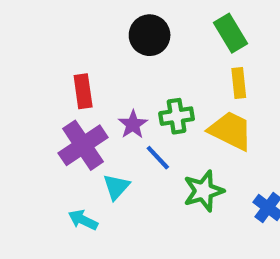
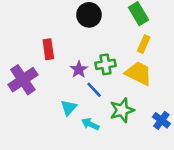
yellow rectangle: (239, 83) -> (144, 44), turned 30
purple cross: (83, 145) -> (23, 80), moved
cyan arrow: (83, 220) -> (90, 124), moved

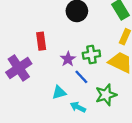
cyan triangle: (69, 108) -> (59, 93), turned 32

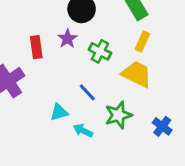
green cross: (91, 55) -> (100, 51), moved, turned 36
purple star: (68, 59) -> (67, 39), moved

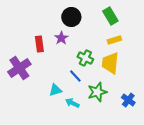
yellow rectangle: (142, 42) -> (114, 40), turned 48
green cross: (100, 51) -> (85, 58), moved
yellow trapezoid: (137, 74) -> (110, 63), turned -110

